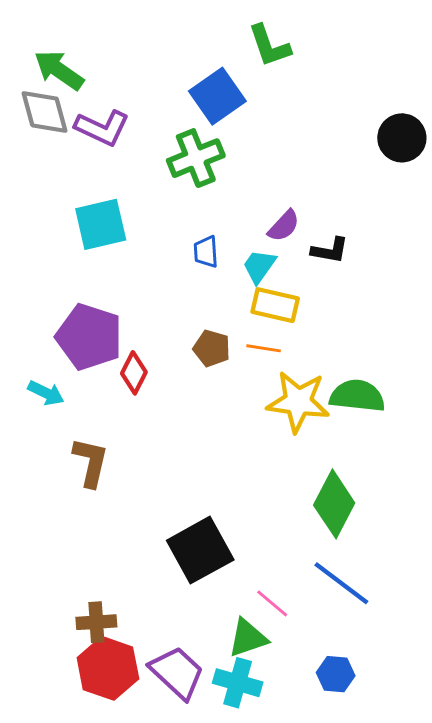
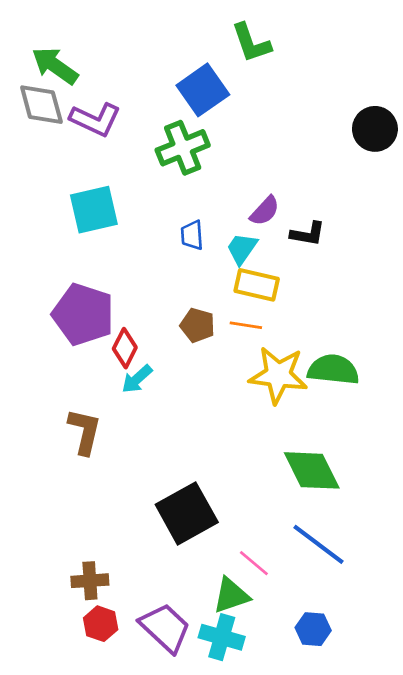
cyan arrow: (46, 393) -> (137, 379), moved, turned 112
green diamond: (334, 504) -> (312, 470), turned -54
red hexagon: (108, 668) -> (101, 624), size x0.6

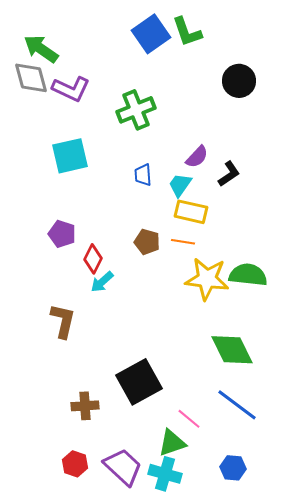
blue square: (203, 90) -> (151, 34), moved
black circle: (375, 129) -> (239, 81), moved
black L-shape: (308, 234) -> (229, 174), turned -44
purple pentagon: (83, 314) -> (62, 234), size x0.6
brown cross: (90, 581) -> (85, 406), moved

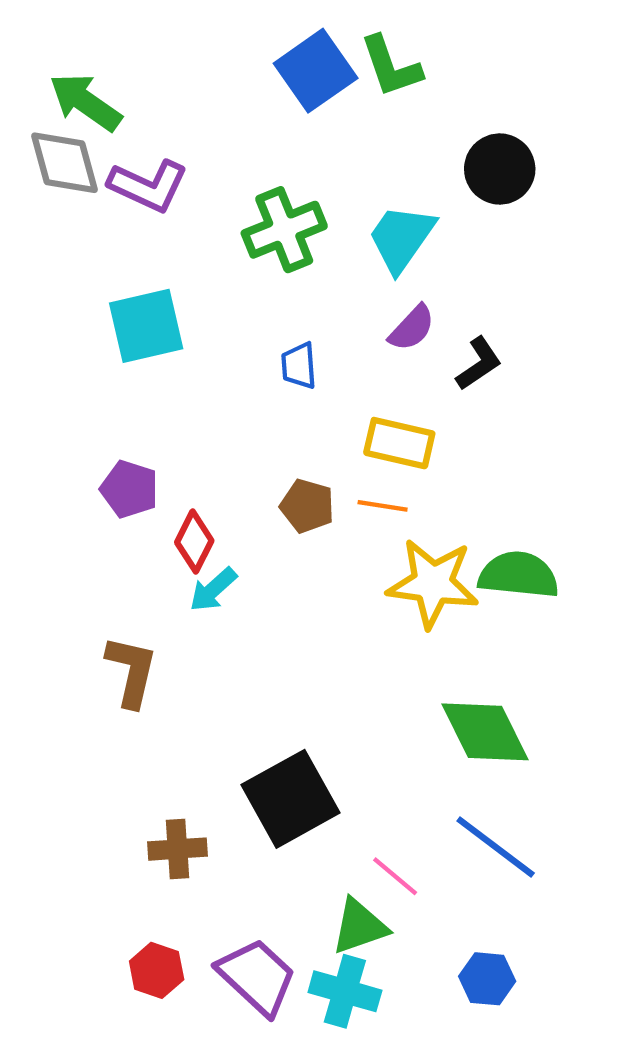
cyan trapezoid: (180, 185) -> (401, 238), moved, size x1.4

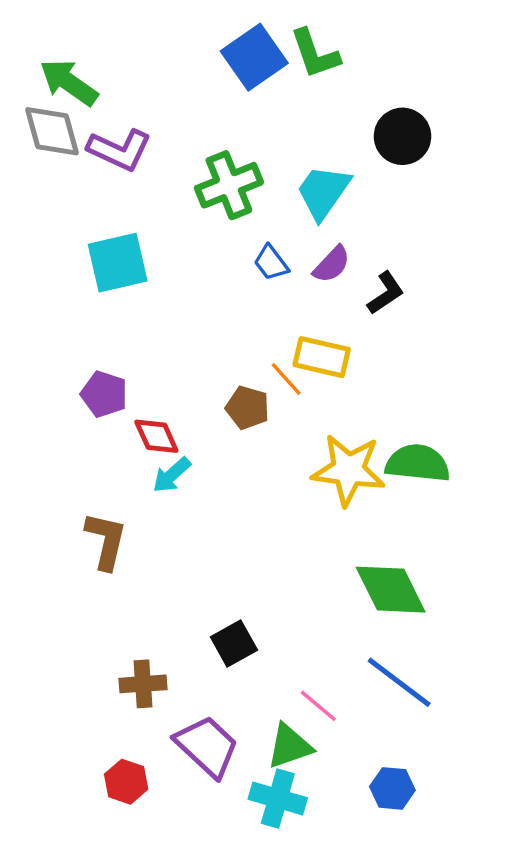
blue trapezoid: (299, 366) -> (271, 263), moved, turned -33
orange line: (383, 506) -> (286, 379), moved, turned 39
red diamond: (194, 541) -> (156, 436), turned -51
black square: (290, 799) -> (234, 643), size x0.6
purple trapezoid: (257, 977) -> (207, 746), moved

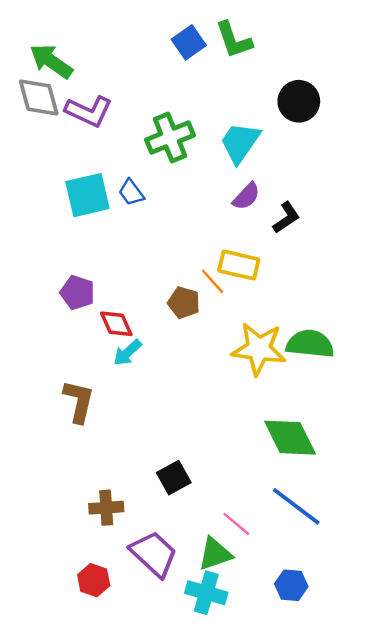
blue square: (254, 57) -> (189, 42), size x0.7
blue trapezoid: (271, 263) -> (131, 193), moved

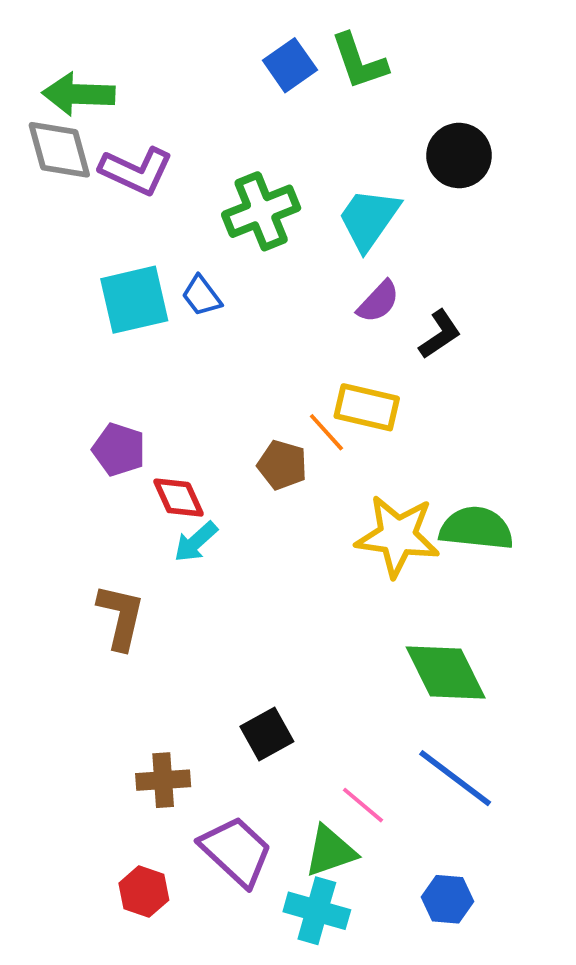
green arrow: (51, 61) -> (79, 94), turned -33

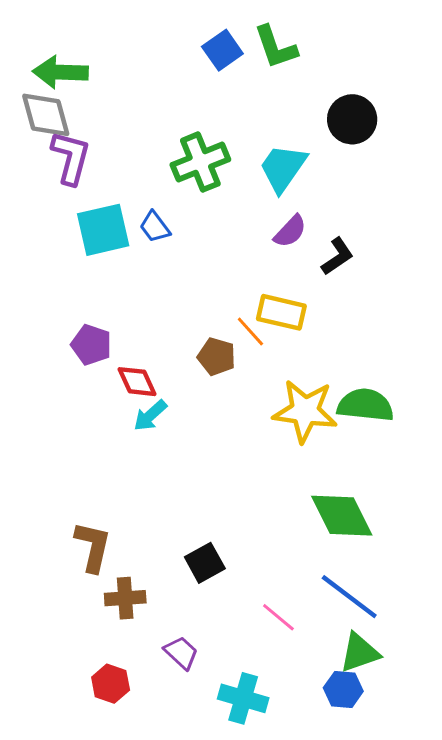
purple L-shape: (136, 171) -> (71, 158), moved, turned -100
brown L-shape: (121, 617) -> (93, 547), moved
purple trapezoid: (236, 851) -> (181, 653), size x0.6
green triangle: (330, 851) -> (359, 653), moved

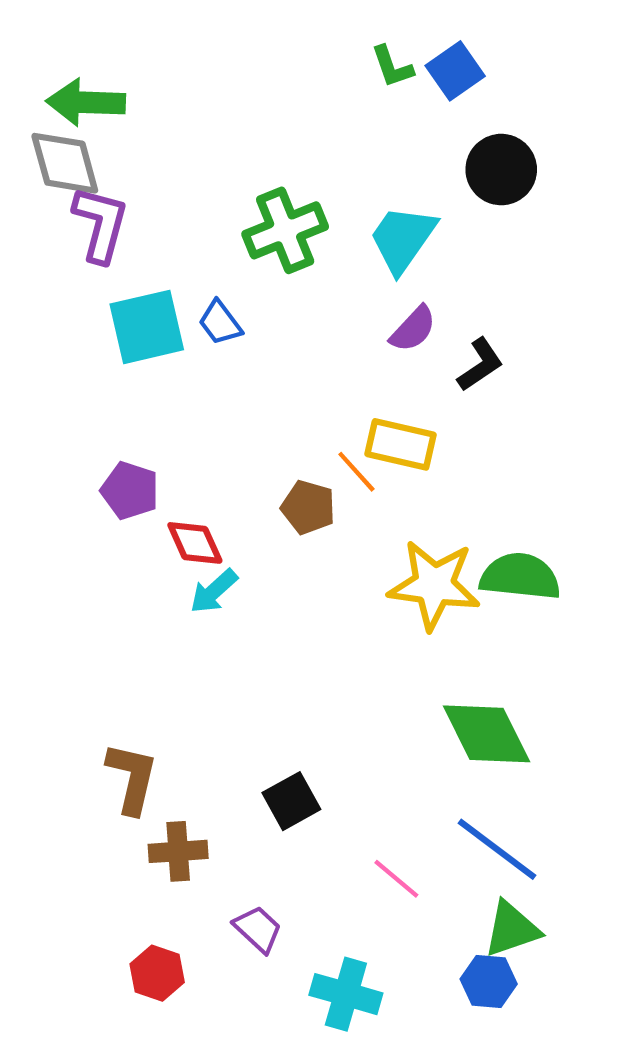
green L-shape: (276, 47) -> (392, 67), size x0.7
blue square: (222, 50) -> (455, 71), moved

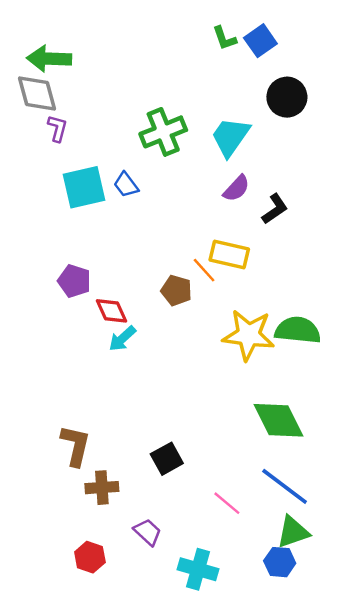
purple L-shape: (100, 224) -> (57, 128), size x0.6

